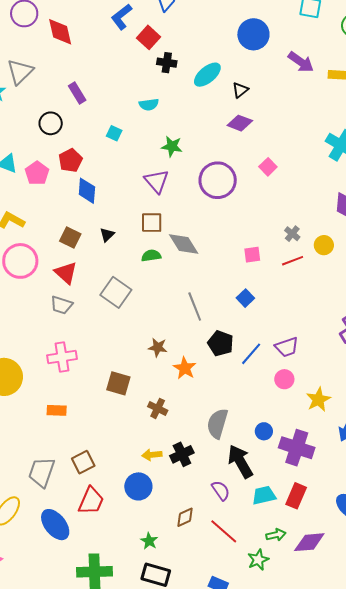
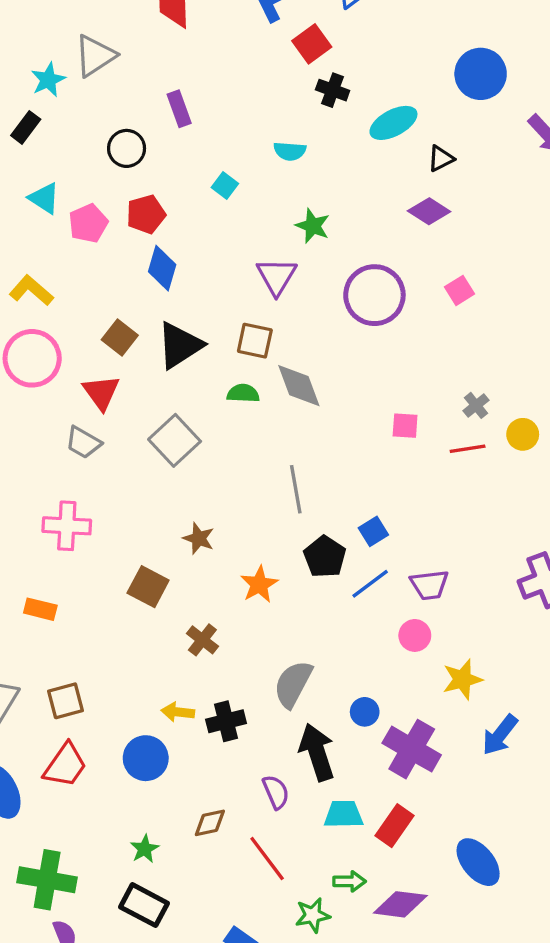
black triangle: (107, 235) -> (180, 345), size x2.0
blue square: (245, 298) -> (373, 531), moved
brown star: (158, 347) -> (199, 538), moved

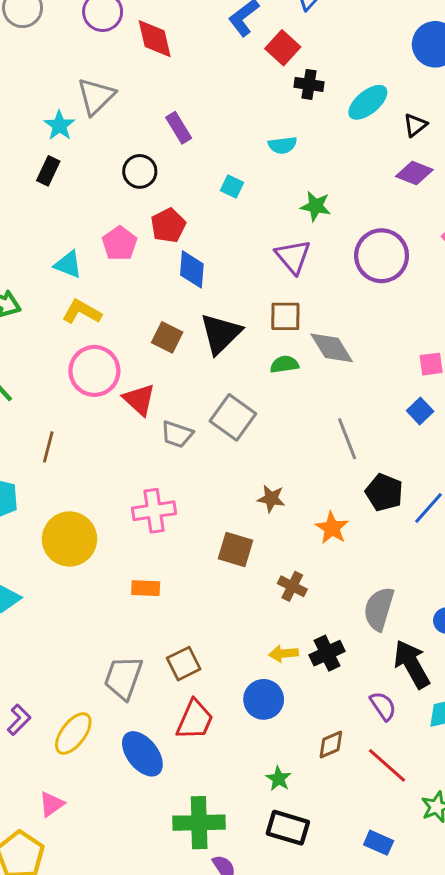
cyan triangle: (44, 198) -> (68, 265), moved
red triangle: (101, 392) -> (139, 400), moved
gray trapezoid: (83, 442) -> (177, 434), moved
blue square: (373, 531) -> (420, 411), moved

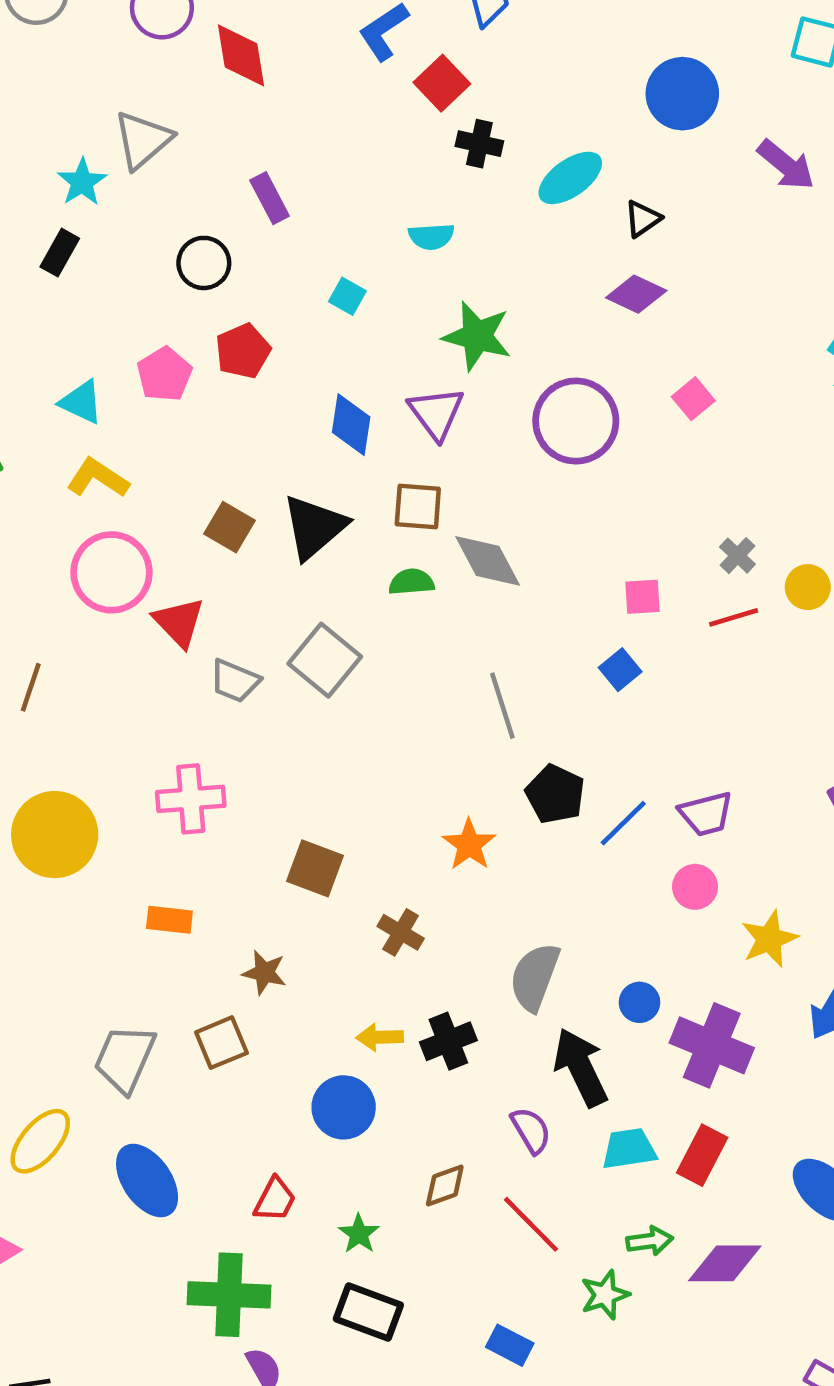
green star: (316, 206) -> (477, 336), size x1.4
blue diamond: (192, 269) -> (351, 425), moved
brown star: (271, 499) -> (264, 973), moved
red trapezoid: (195, 720) -> (275, 1200), moved, size x0.7

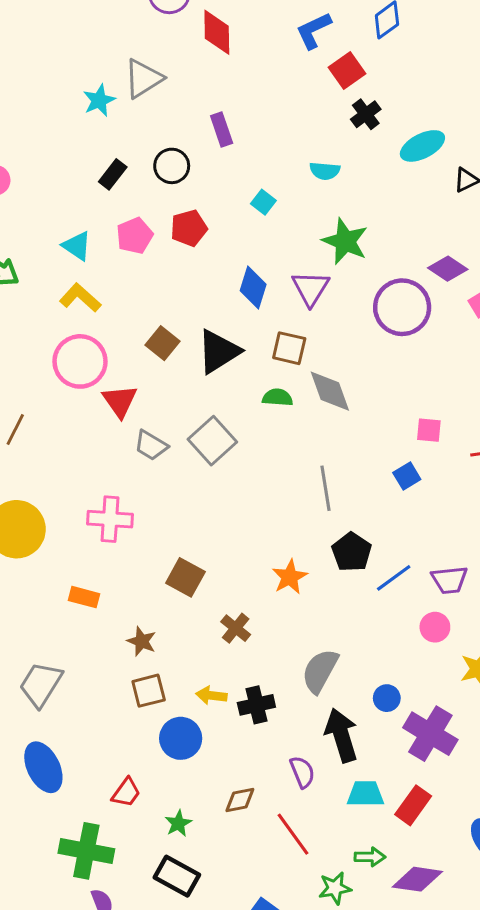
black cross: (479, 144) -> (366, 114), turned 32
black rectangle: (60, 253) -> (113, 174), moved
purple diamond: (636, 294) -> (448, 269), moved
brown square: (221, 1043) -> (149, 691), moved

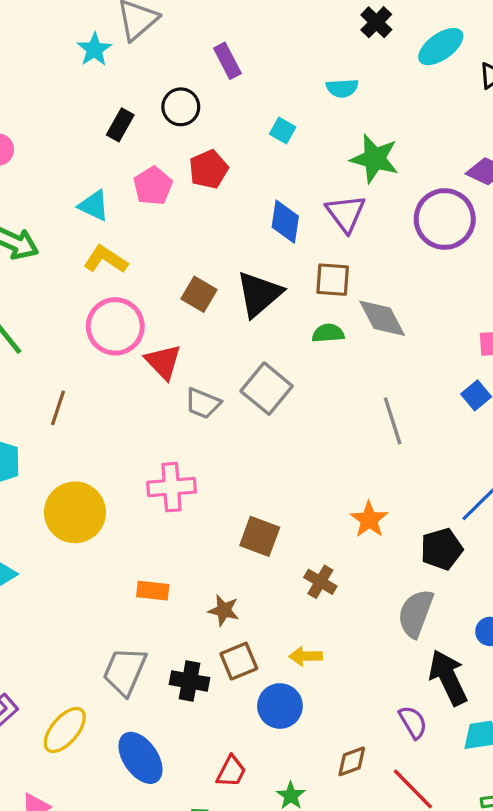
black pentagon: (352, 552) -> (442, 549), moved, turned 30
orange rectangle: (84, 597) -> (153, 591), moved
black cross: (256, 705) -> (190, 681), moved, turned 32

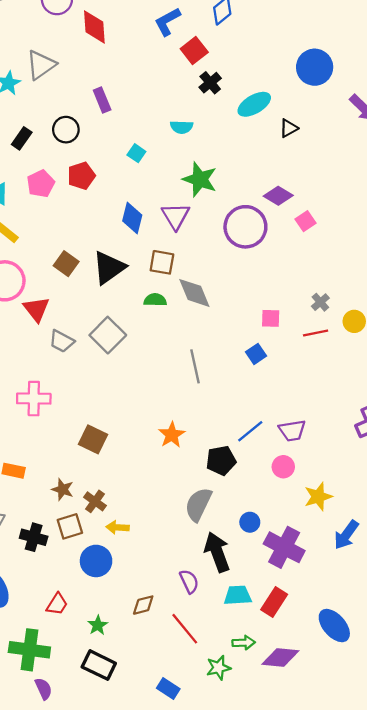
brown cross: (320, 582) -> (95, 501), moved

